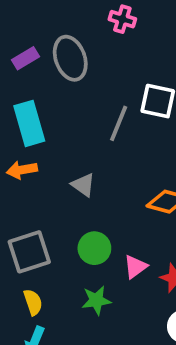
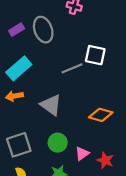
cyan rectangle: (29, 123) -> (19, 68), turned 65
gray line: (119, 123) -> (72, 68), turned 45
gray triangle: (83, 185) -> (51, 105), size x1.5

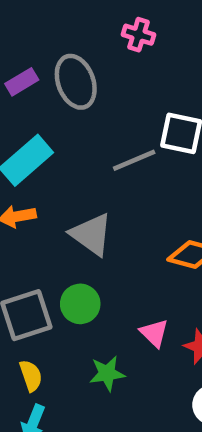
green circle: (58, 143) -> (80, 304), moved
pink triangle: (82, 154) -> (154, 333), turned -40

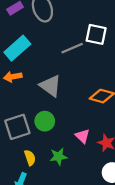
yellow semicircle: (31, 376) -> (30, 158), moved

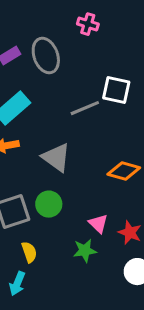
green star: (58, 157) -> (85, 251), moved

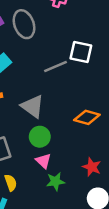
green circle: (49, 204) -> (40, 137), moved
pink triangle: (98, 224) -> (43, 161), moved

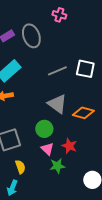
white square: (81, 52) -> (85, 69), moved
gray triangle: (32, 106) -> (57, 104), moved
red star: (92, 167) -> (69, 146), moved

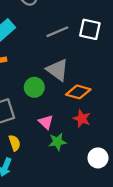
orange diamond: (83, 113) -> (78, 92), moved
green circle: (44, 129) -> (34, 87), moved
red star: (69, 146) -> (82, 119), moved

